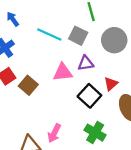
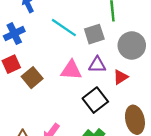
gray square: (78, 36) -> (94, 34), turned 36
red triangle: (111, 84) -> (121, 77), moved

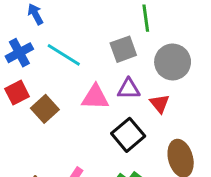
cyan line: (64, 28) -> (64, 55), moved
red triangle: (121, 77) -> (160, 104), turned -35

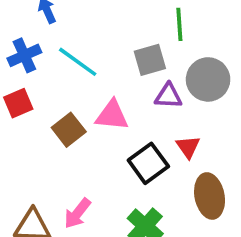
purple triangle: (129, 89) -> (168, 96), moved
red triangle: (160, 104) -> (188, 147), moved
brown square: (45, 109) -> (69, 130), moved

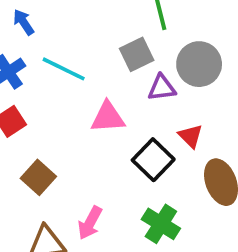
brown square: (69, 130) -> (38, 177), moved

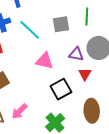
gray square: (137, 54) -> (61, 24), moved
red triangle: (191, 136) -> (85, 74), moved

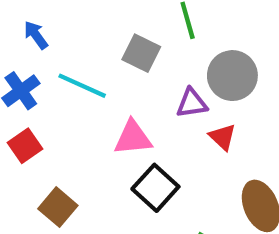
gray square: (61, 24) -> (141, 53), turned -36
black square: (61, 89) -> (155, 188), moved

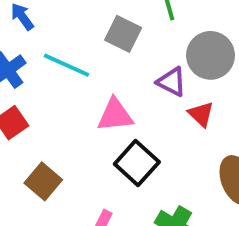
purple triangle: (192, 103) -> (172, 82), turned 36

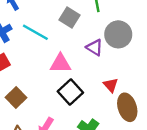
red triangle: (201, 114) -> (111, 85), moved

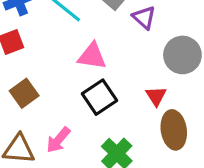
gray circle: (118, 34) -> (182, 55), moved
purple triangle: (95, 47) -> (144, 17), moved

